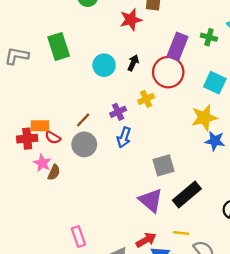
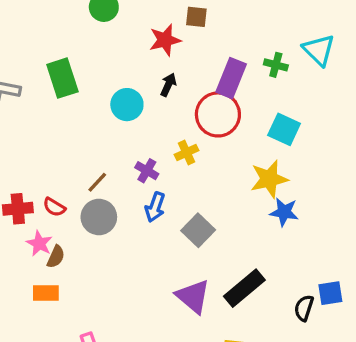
black arrow: (133, 63) -> (168, 85), moved
purple cross: (118, 112) -> (147, 171), turned -35
orange rectangle: (40, 126) -> (46, 293), moved
gray square: (164, 165) -> (198, 230), moved, turned -30

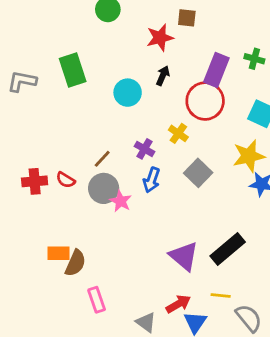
yellow cross: (187, 153) -> (178, 133), turned -30
gray square: (198, 230) -> (198, 173), moved
pink star: (39, 243) -> (121, 201), moved
brown semicircle: (56, 257) -> (75, 263), moved, size x1.4

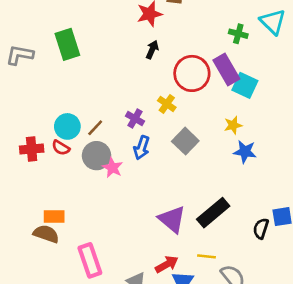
purple rectangle: (216, 70) -> (226, 69), moved, turned -52
cyan circle: (128, 93) -> (67, 126), moved
yellow star: (249, 156) -> (233, 125), size x0.6
brown semicircle: (75, 263) -> (46, 234), moved, turned -95
pink rectangle: (97, 300) -> (90, 260), size x1.4

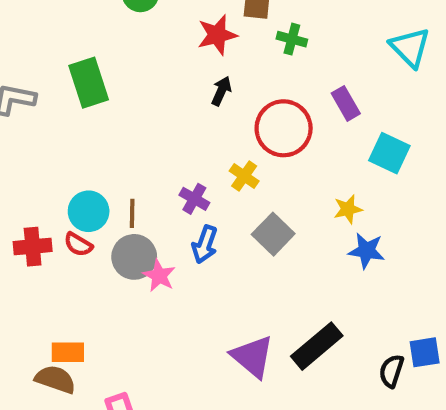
green cross: (238, 34) -> (292, 39), moved
purple rectangle: (226, 69) -> (346, 103), moved, size x0.7
cyan square: (245, 85) -> (389, 153), moved
brown line: (95, 128) -> (132, 213), turned -42

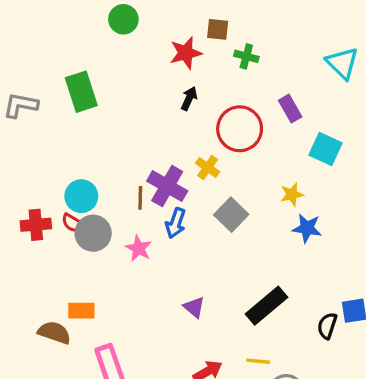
purple cross: (194, 199) -> (167, 186), size x1.6
brown line: (132, 213) -> (140, 198), moved
gray circle: (134, 257) -> (93, 233), moved
orange rectangle: (68, 352) -> (81, 311), moved
purple triangle: (252, 356) -> (194, 307), moved, size x0.6

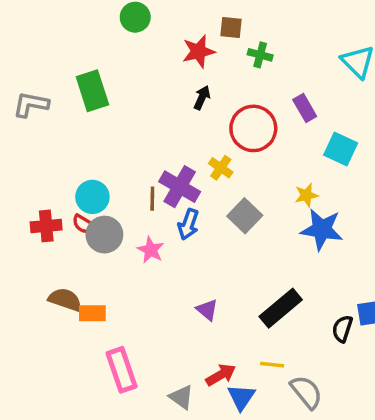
blue star: (307, 228) -> (322, 229), size x1.4
brown semicircle: (54, 333) -> (65, 300), moved

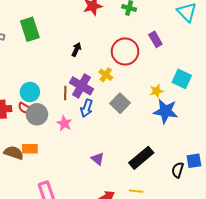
black arrow: (202, 98) -> (76, 49), moved
cyan square: (341, 149) -> (182, 79), moved
orange rectangle: (92, 313) -> (30, 149), moved

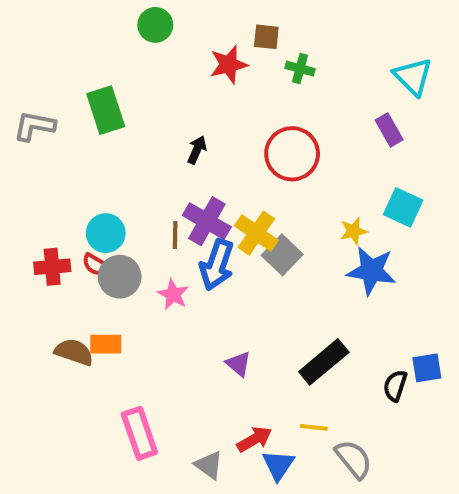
purple rectangle: (155, 39) -> (389, 130), moved
yellow cross: (106, 75) -> (256, 233), moved, size x1.5
blue arrow: (87, 108) -> (217, 265), size x1.4

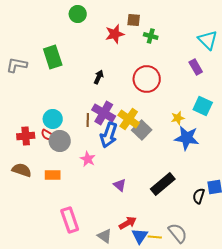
pink star: (173, 295) -> (88, 159), moved
brown semicircle: (74, 352) -> (22, 170), moved
yellow line: (314, 427) -> (155, 237), moved

